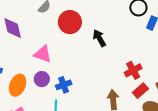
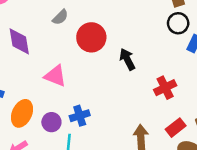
red cross: (133, 70) -> (165, 88), moved
purple circle: (42, 79) -> (51, 122), moved

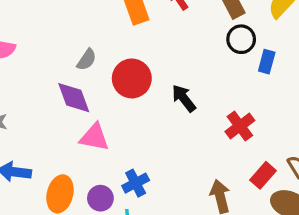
purple diamond: (19, 41) -> (74, 98), moved

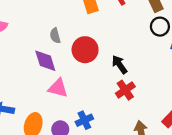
gray semicircle: (87, 60) -> (55, 36), turned 128
red cross: (240, 126) -> (125, 90), moved

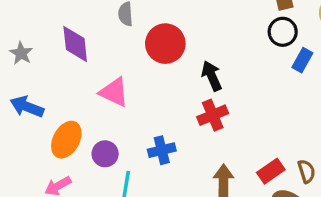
purple diamond: (45, 61) -> (75, 44), moved
blue cross: (84, 120) -> (162, 150), moved

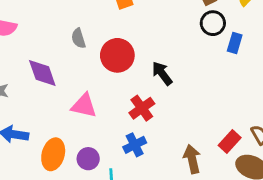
red cross: (213, 115) -> (142, 108), moved

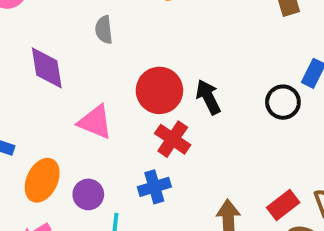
black circle: (213, 23) -> (283, 102), moved
red circle: (117, 55) -> (159, 90), moved
red cross: (142, 108) -> (173, 139), turned -30

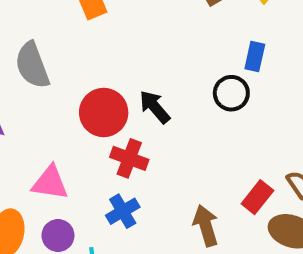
gray semicircle: (104, 30) -> (32, 65), size x1.6
pink triangle: (95, 122) -> (50, 183), moved

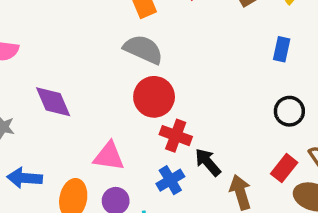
gray semicircle: (32, 65) -> (143, 49), moved, turned 135
black circle: (231, 93) -> (289, 111), moved
black arrow: (155, 107) -> (208, 162), moved

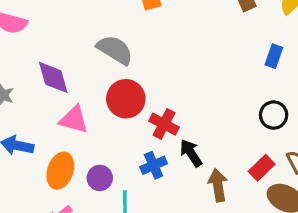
gray semicircle: (143, 49) -> (115, 50), moved
red circle: (154, 97) -> (126, 99), moved
pink triangle: (109, 156) -> (74, 120), moved

